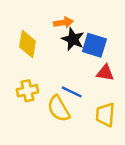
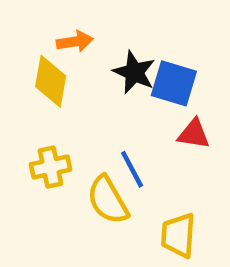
orange arrow: (63, 23) -> (75, 42), moved
blue line: (72, 92) -> (132, 169), turned 36
yellow trapezoid: (105, 115) -> (178, 235), moved

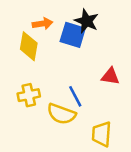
black star: (134, 72) -> (86, 21), moved
blue square: (174, 83) -> (73, 35), moved
yellow semicircle: (108, 200) -> (61, 114), turned -40

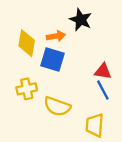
orange arrow: (43, 24) -> (56, 36), moved
blue square: (73, 35) -> (52, 60), moved
blue line: (75, 96) -> (103, 90), moved

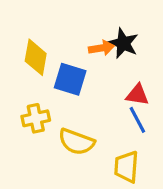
black star: (81, 20) -> (123, 43), moved
orange arrow: (56, 36) -> (101, 48), moved

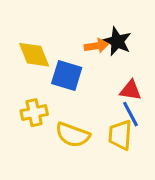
yellow diamond: (36, 57) -> (34, 55), turned -32
yellow trapezoid: (126, 167) -> (120, 135), moved

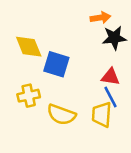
black star: (117, 41) -> (114, 38), moved, turned -30
orange arrow: (96, 46) -> (100, 18), moved

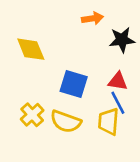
orange arrow: (100, 18) -> (92, 18), moved
blue square: (56, 64) -> (74, 84), moved
yellow cross: (29, 96) -> (32, 115), moved, turned -30

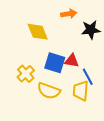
yellow diamond: (31, 49) -> (38, 32), moved
red triangle: (118, 81) -> (72, 61), moved
yellow cross: (32, 115) -> (26, 74), moved

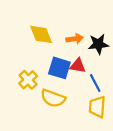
orange arrow: (69, 14) -> (75, 39), moved
black star: (91, 30) -> (98, 44), moved
yellow trapezoid: (81, 91) -> (97, 107), moved

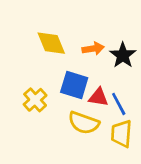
black star: (98, 44) -> (123, 55), turned -30
red triangle: (78, 66) -> (98, 97), moved
yellow semicircle: (53, 98) -> (84, 123), moved

